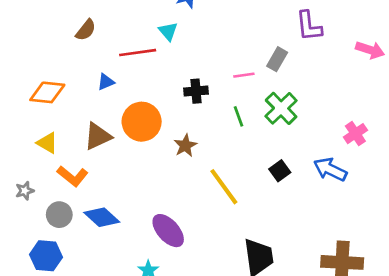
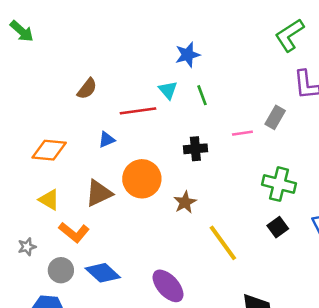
green cross: (281, 108) -> (279, 184), moved, turned -32
green line: (239, 116) -> (202, 95), moved

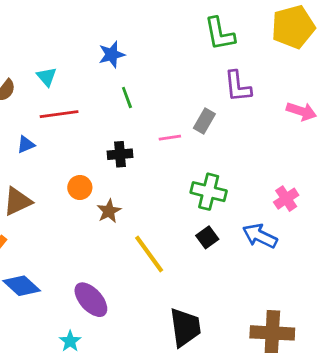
green L-shape: (289, 35) -> (220, 34), turned -68
cyan triangle: (168, 90) -> (47, 77), moved
orange circle: (142, 179) -> (80, 187), moved, size x0.6

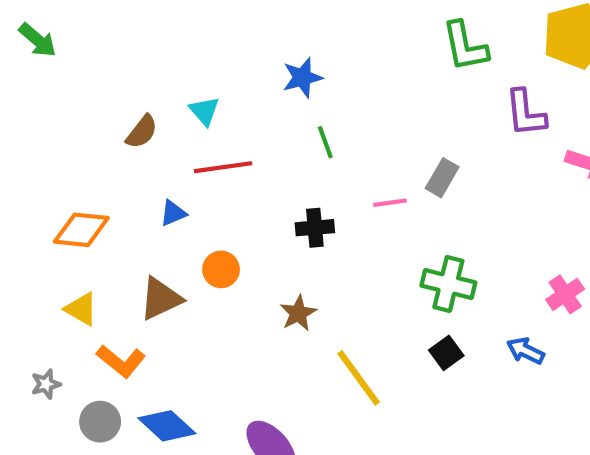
purple L-shape: (238, 86) -> (525, 113), moved
orange circle: (80, 187) -> (221, 269), moved
blue arrow: (260, 236) -> (525, 351), size x0.7

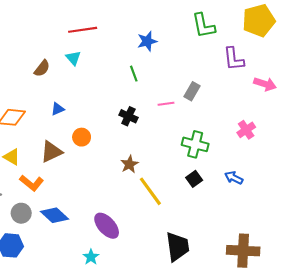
blue star: (302, 78) -> (147, 41), moved
red line: (223, 167) -> (83, 30), moved
black cross: (315, 228) -> (128, 116), turned 30
pink cross: (565, 294) -> (246, 130), moved
brown star: (298, 313) -> (130, 164), moved

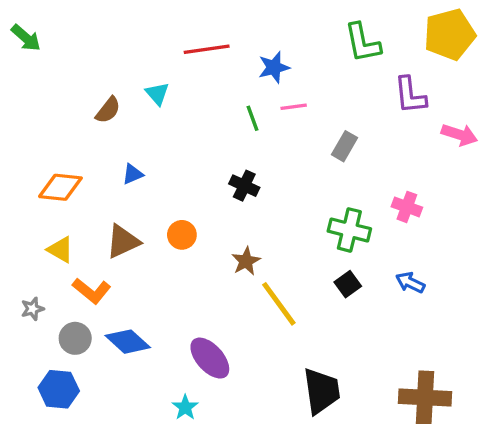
red line: (83, 30) -> (207, 49), moved
pink line: (166, 104) -> (294, 107), moved
pink cross: (246, 130) -> (407, 207), moved, turned -36
orange circle: (82, 137) -> (182, 235), moved

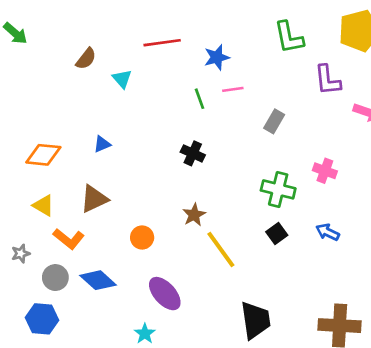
brown semicircle: (108, 110) -> (86, 59), moved
orange circle: (182, 235) -> (142, 237), moved

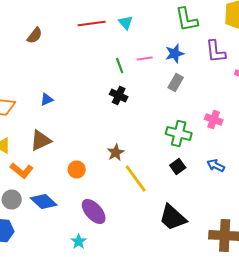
blue star: (217, 57) -> (175, 54), moved
cyan triangle: (122, 79) -> (126, 22), moved
black cross: (193, 153) -> (119, 96), moved
black trapezoid: (255, 320) -> (173, 218), moved, turned 140

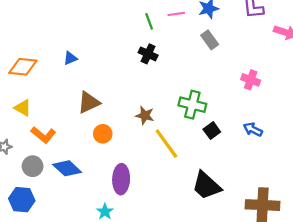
gray rectangle: (176, 82) -> (210, 40), turned -66
green cross: (179, 134) -> (192, 105), moved
brown triangle: (41, 140) -> (89, 102), moved
brown star: (116, 152) -> (145, 115), turned -30
purple ellipse: (94, 212) -> (121, 179), turned 44

